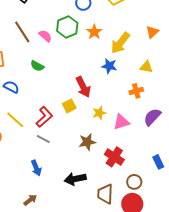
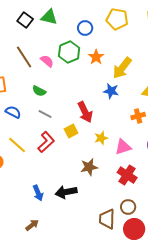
gray line: (43, 139) -> (45, 114), moved
red cross: (114, 157) -> (127, 175), moved
black arrow: (75, 179) -> (66, 192), moved
brown circle: (134, 182) -> (128, 207), moved

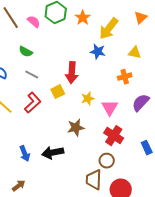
red arrow: (85, 112) -> (72, 73), turned 30
pink triangle: (123, 147) -> (110, 108), turned -42
brown circle: (128, 207) -> (107, 161), moved

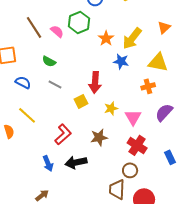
orange star: (83, 18) -> (106, 38), moved
yellow triangle: (135, 53) -> (158, 62), size x1.5
red L-shape: (33, 103) -> (63, 134), moved

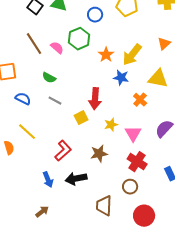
orange cross: (148, 86) -> (140, 100), moved, turned -32
brown trapezoid: (117, 189) -> (104, 206), moved

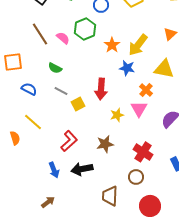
yellow square: (81, 118) -> (78, 104), moved
pink triangle: (133, 134) -> (139, 109), moved

